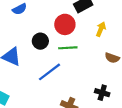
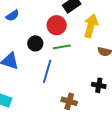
yellow arrow: (101, 29) -> (91, 26), size x1.6
blue line: (49, 72) -> (47, 71), turned -30

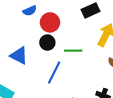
red circle: (57, 25) -> (50, 22), moved

